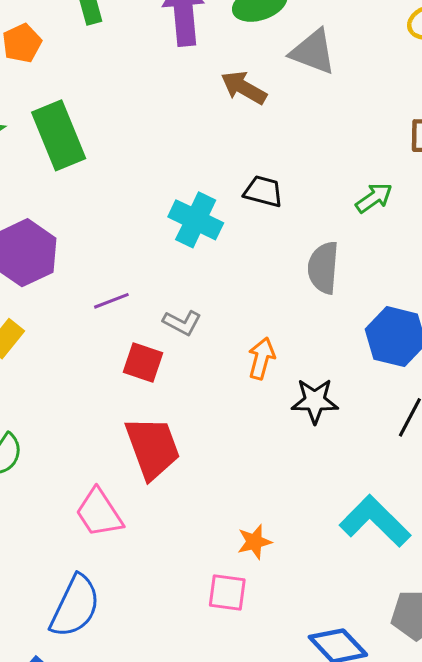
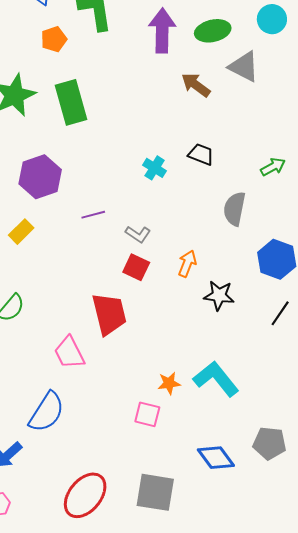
cyan cross: (196, 220) -> (155, 168), size x0.7
red square: (143, 362) -> (136, 267), moved
cyan L-shape: (375, 521) -> (216, 379), moved

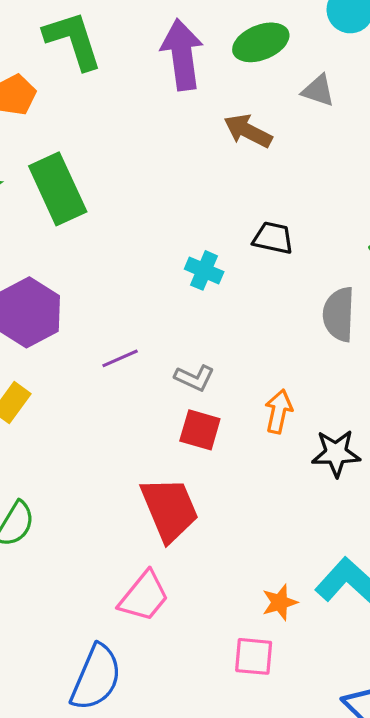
gray triangle: (244, 67) -> (318, 91), size x0.7
pink trapezoid: (69, 353) -> (144, 596), moved, turned -105

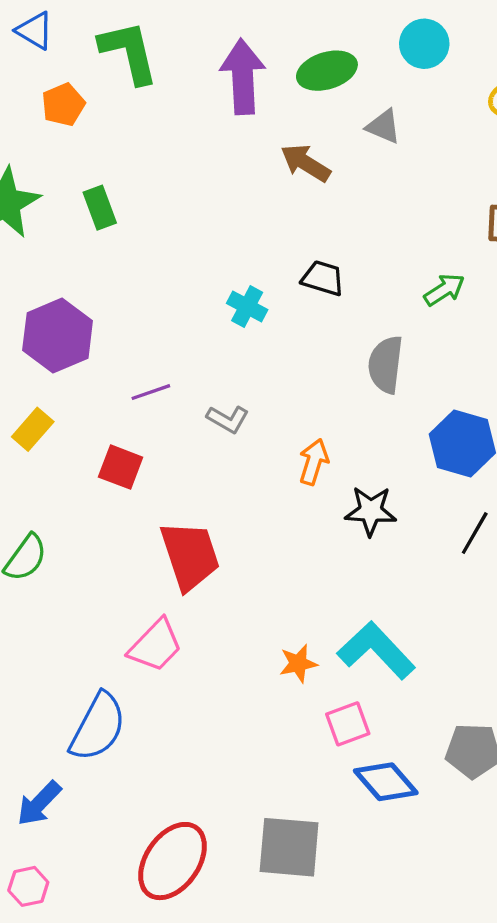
green rectangle: (58, 189) -> (100, 208), size x0.6
red square: (200, 430) -> (121, 467), moved
pink square: (254, 656) -> (348, 724), moved, turned -30

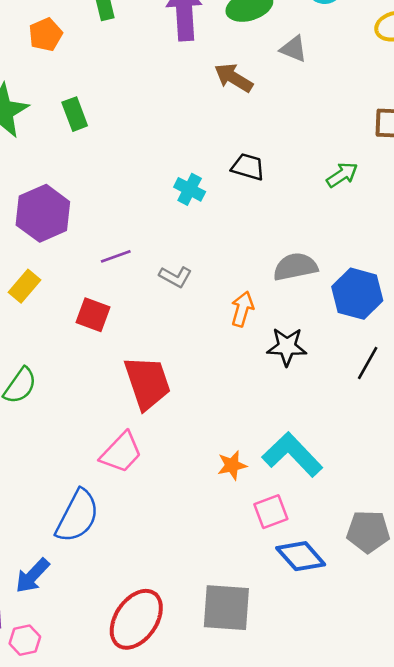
gray semicircle: (386, 365) -> (295, 267), moved, turned 72

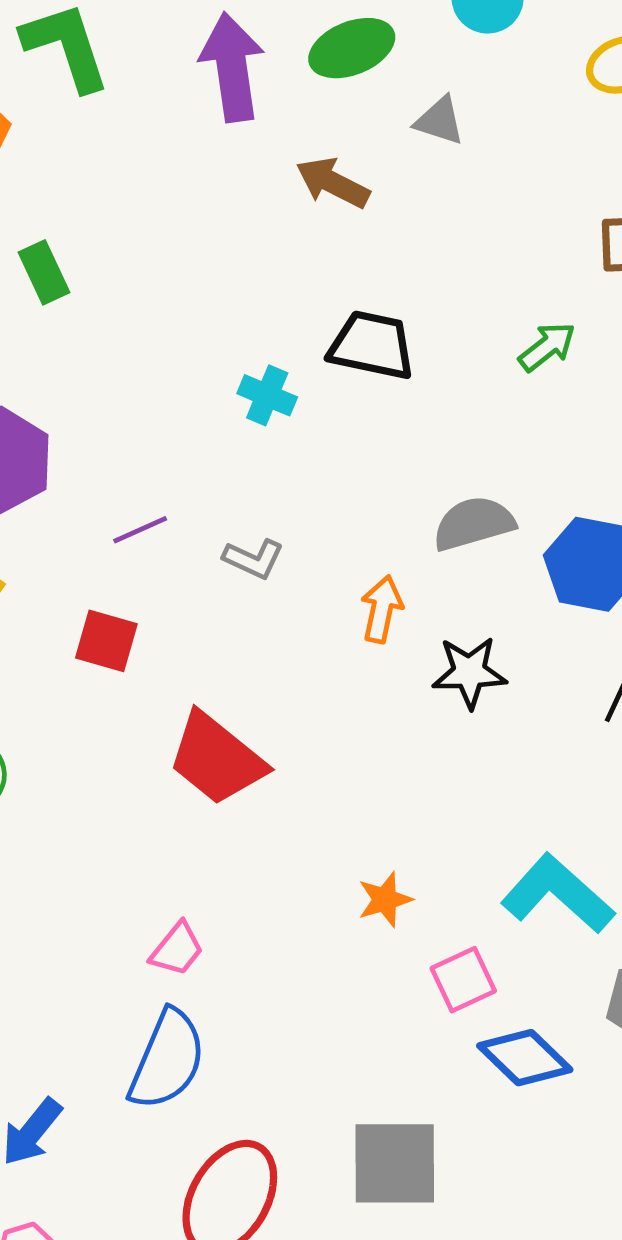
black trapezoid: (248, 167) -> (372, 345), size x1.4
red trapezoid: (147, 383) -> (217, 759), turned 152
pink trapezoid: (121, 452) -> (177, 949), moved, size x0.7
cyan L-shape: (292, 455) -> (558, 894), moved
blue semicircle: (77, 516) -> (167, 1060), moved

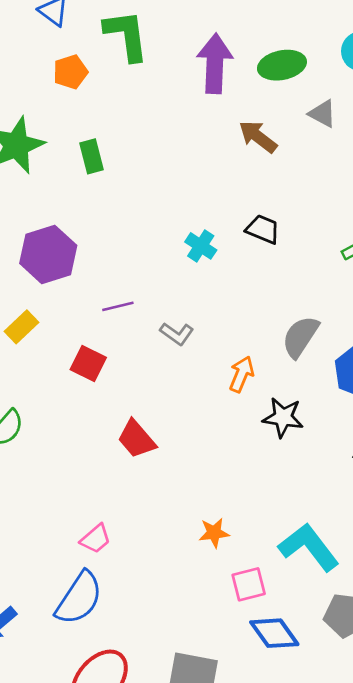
black trapezoid: (372, 345) -> (263, 229), size x0.7
gray semicircle: (474, 523) -> (300, 337), turned -51
red trapezoid: (217, 759) -> (136, 439), size x0.7

